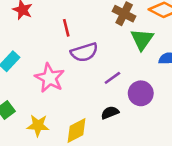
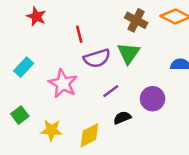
green triangle: (142, 39) -> (129, 53), moved
purple line: (112, 78) -> (111, 91), moved

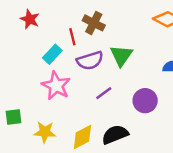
brown cross: (136, 20) -> (94, 23), moved
cyan rectangle: (24, 67) -> (52, 54), moved
green square: (20, 115) -> (13, 117), turned 30
black semicircle: (122, 118) -> (115, 135), moved, size x1.5

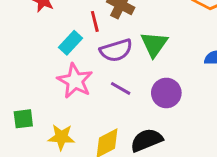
purple line: (104, 93) -> (121, 88), moved, turned 66
purple circle: (145, 101) -> (166, 93), moved

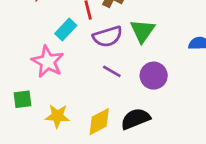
pink star: (75, 81) -> (48, 62), moved

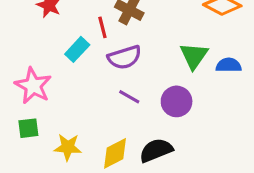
green triangle: (142, 31) -> (194, 56), moved
pink star: (48, 62) -> (33, 86), moved

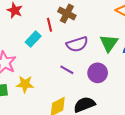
purple semicircle: (125, 57) -> (77, 44), moved
yellow star: (68, 147) -> (25, 84), moved

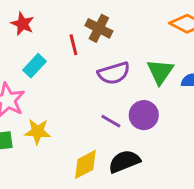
cyan rectangle: (33, 39) -> (35, 66), moved
purple line: (67, 70) -> (111, 121), moved

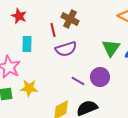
cyan rectangle: (35, 66) -> (27, 44), turned -42
purple semicircle: (114, 73) -> (66, 49), moved

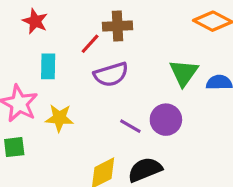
brown cross: (70, 19) -> (117, 26), turned -30
red line: (53, 30) -> (90, 44), turned 56
yellow star: (29, 88) -> (59, 118), moved

